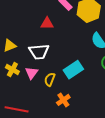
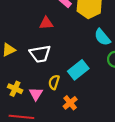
yellow cross: (12, 69) -> (15, 89), moved
pink triangle: (32, 73) -> (36, 94), moved

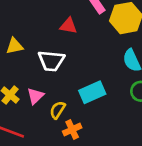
yellow semicircle: (54, 82) -> (57, 110), moved
pink triangle: (36, 94) -> (35, 96), moved

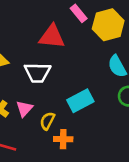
red triangle: (68, 26) -> (52, 37), size x1.5
orange cross: (72, 130) -> (63, 139), turned 30

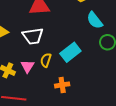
yellow semicircle: (47, 121) -> (46, 60), moved

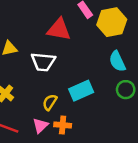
yellow semicircle: (46, 60) -> (50, 102), moved
pink triangle: (27, 66) -> (40, 126), moved

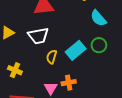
green circle: (126, 90) -> (99, 45), moved
yellow semicircle: (50, 102) -> (52, 57), moved

